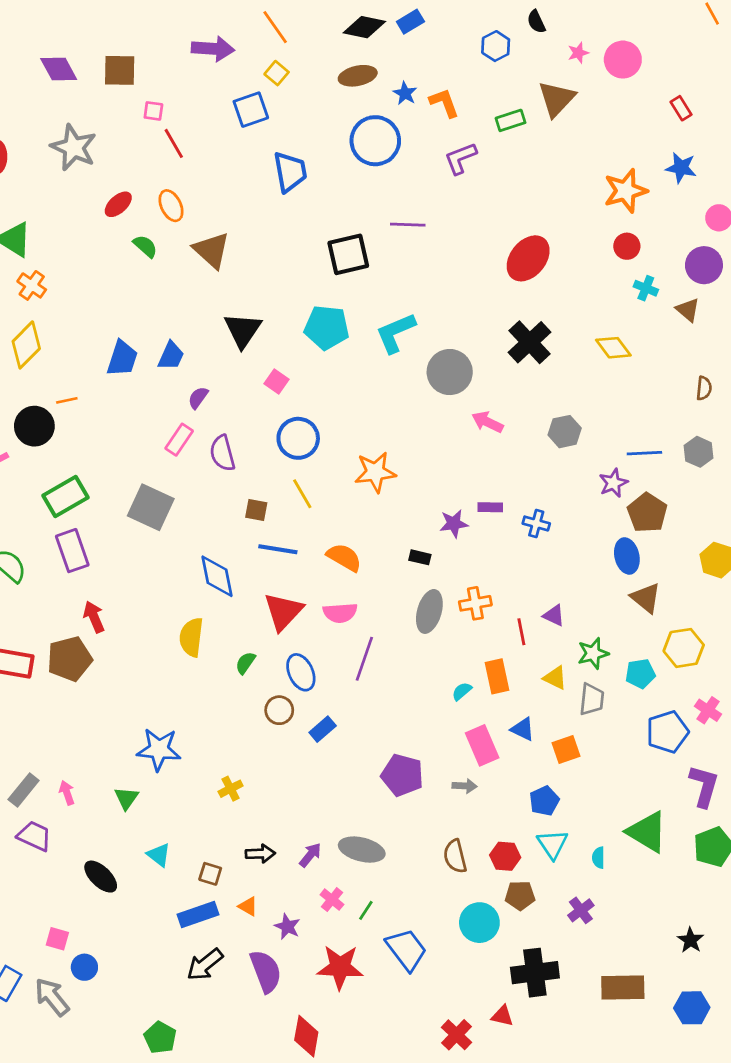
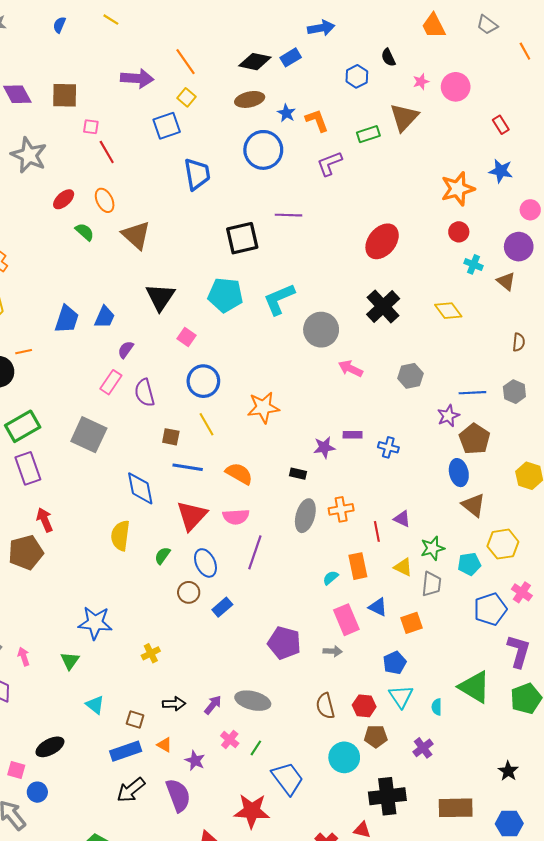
black ellipse: (101, 877) -> (50, 747), moved, turned -72
red star: (340, 967) -> (252, 811), moved

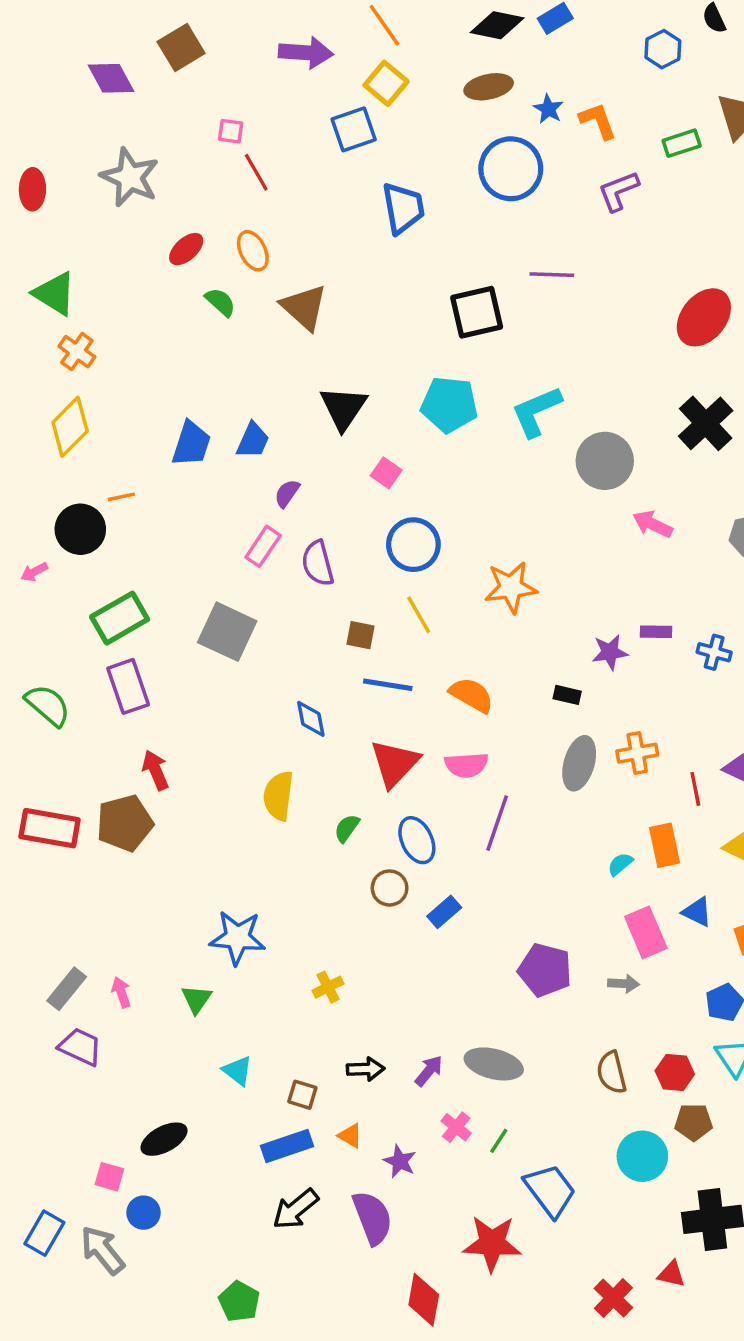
brown square: (65, 95) -> (181, 47), moved, turned -32
yellow square: (187, 97) -> (386, 83), size x1.4
blue diamond: (140, 488) -> (311, 719), size x0.7

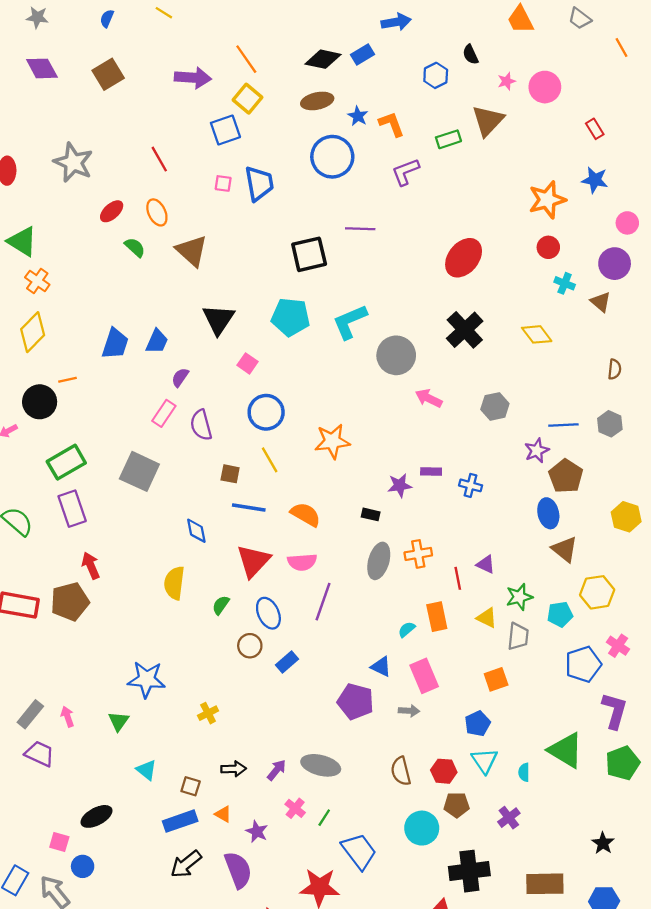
purple diamond: (111, 78) -> (42, 68), moved
pink square: (231, 131) -> (223, 183), moved
blue triangle: (697, 912) -> (381, 667), moved

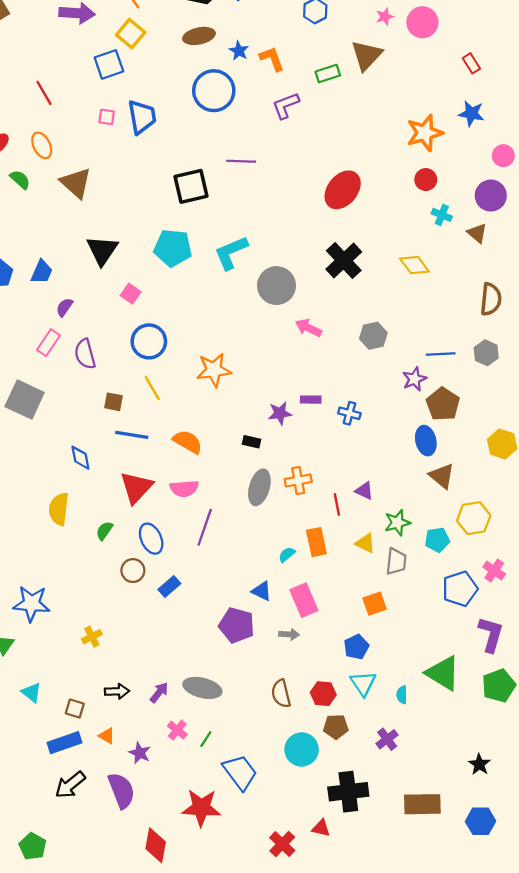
brown semicircle: (615, 369) -> (491, 299), size x1.6

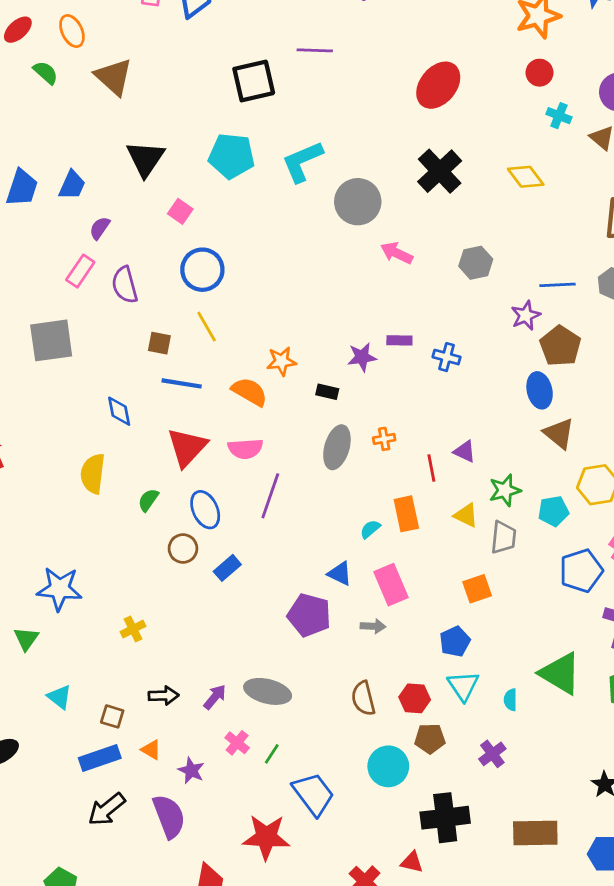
orange star: (214, 370) -> (281, 361), moved, size x0.7
gray square: (25, 400) -> (51, 340), turned -33
orange cross: (298, 480) -> (384, 439), size x0.7

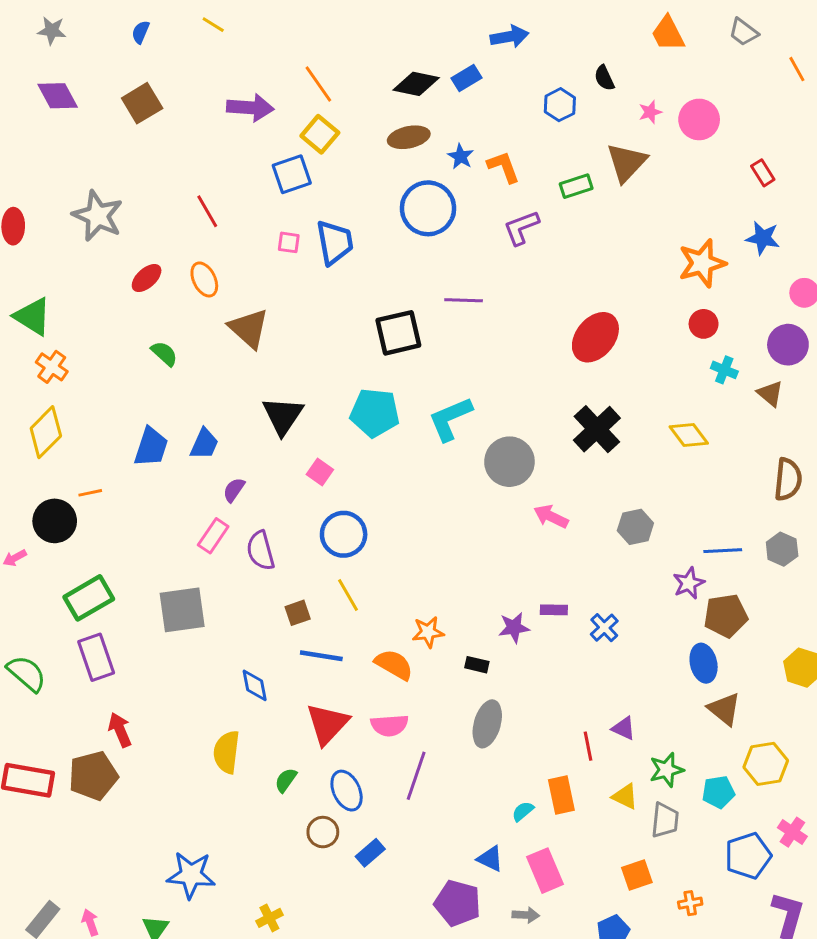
green semicircle: (46, 73) -> (164, 354), moved
brown square: (159, 343) -> (298, 613), turned -30
brown pentagon: (560, 346) -> (726, 616), turned 30
blue cross: (447, 357) -> (604, 628), turned 32
orange cross: (384, 439) -> (690, 903), moved

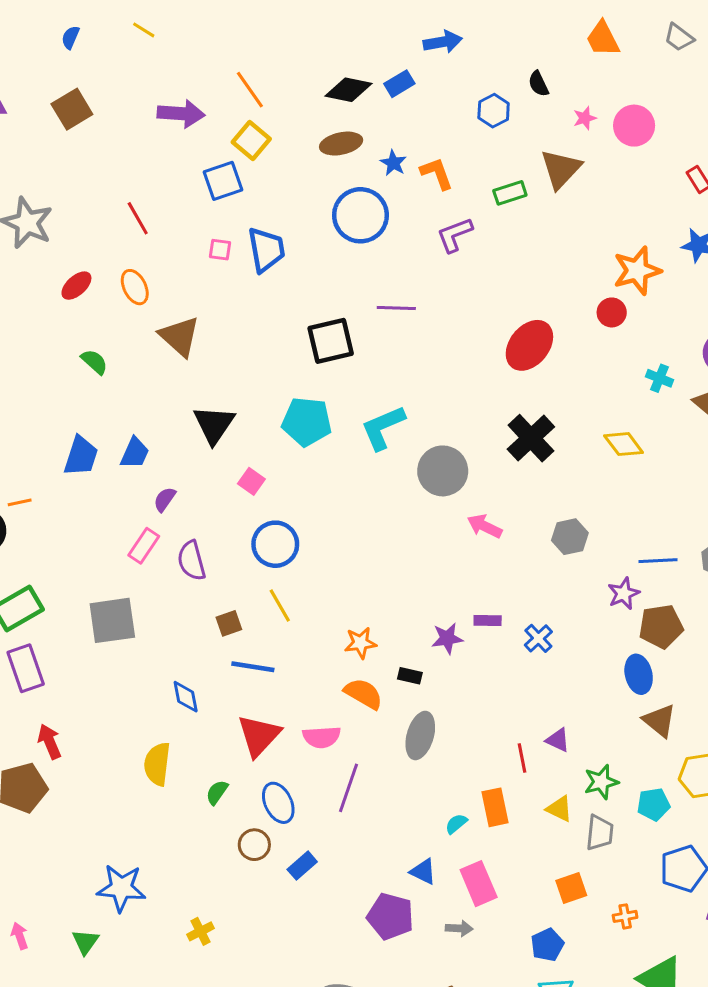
red circle: (704, 324) -> (612, 312), moved
orange semicircle: (394, 665) -> (363, 694), moved

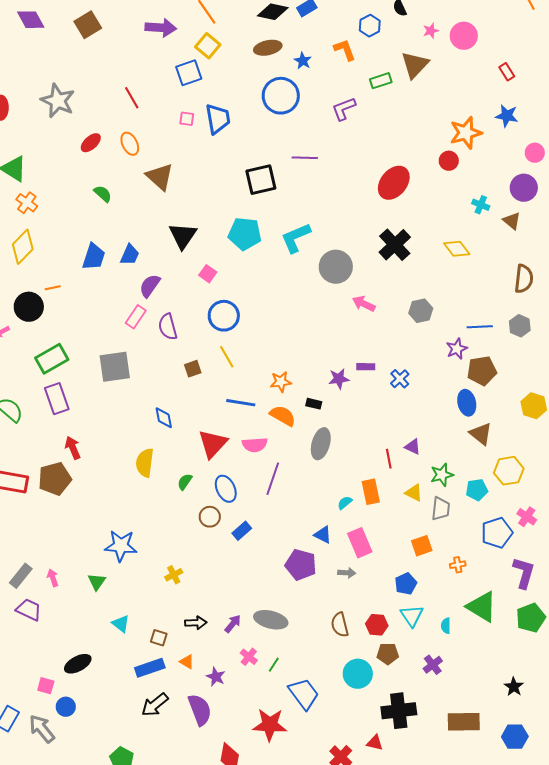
orange L-shape: (437, 173) -> (345, 50), moved
purple semicircle: (165, 499) -> (150, 286), size x1.4
blue line: (253, 667) -> (241, 403), moved

